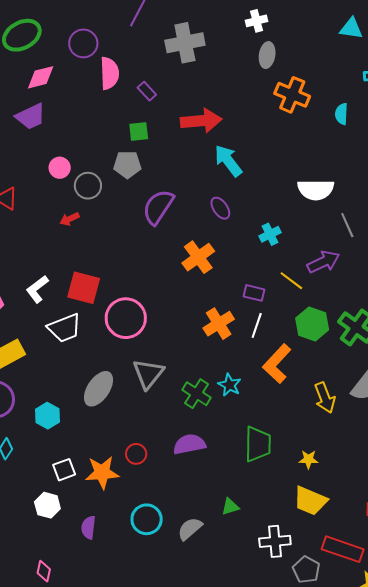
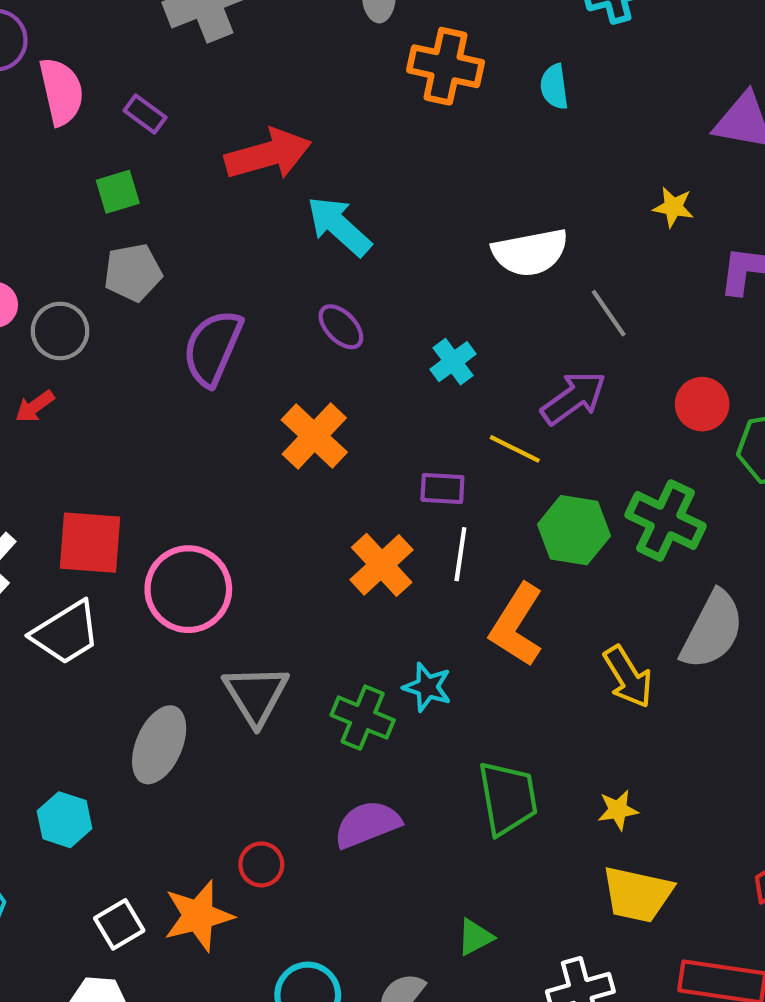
green square: (139, 132) -> (118, 192), moved

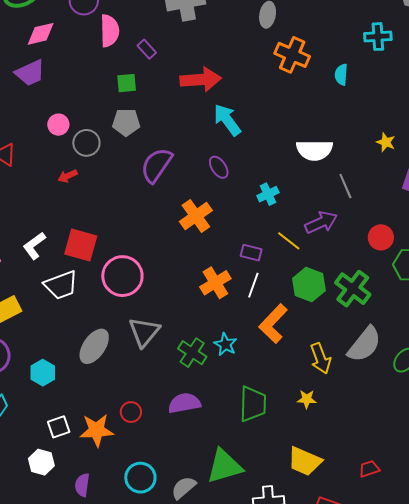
yellow star: (618, 810) -> (307, 399), moved
green triangle: (475, 937) -> (224, 466), size x2.0

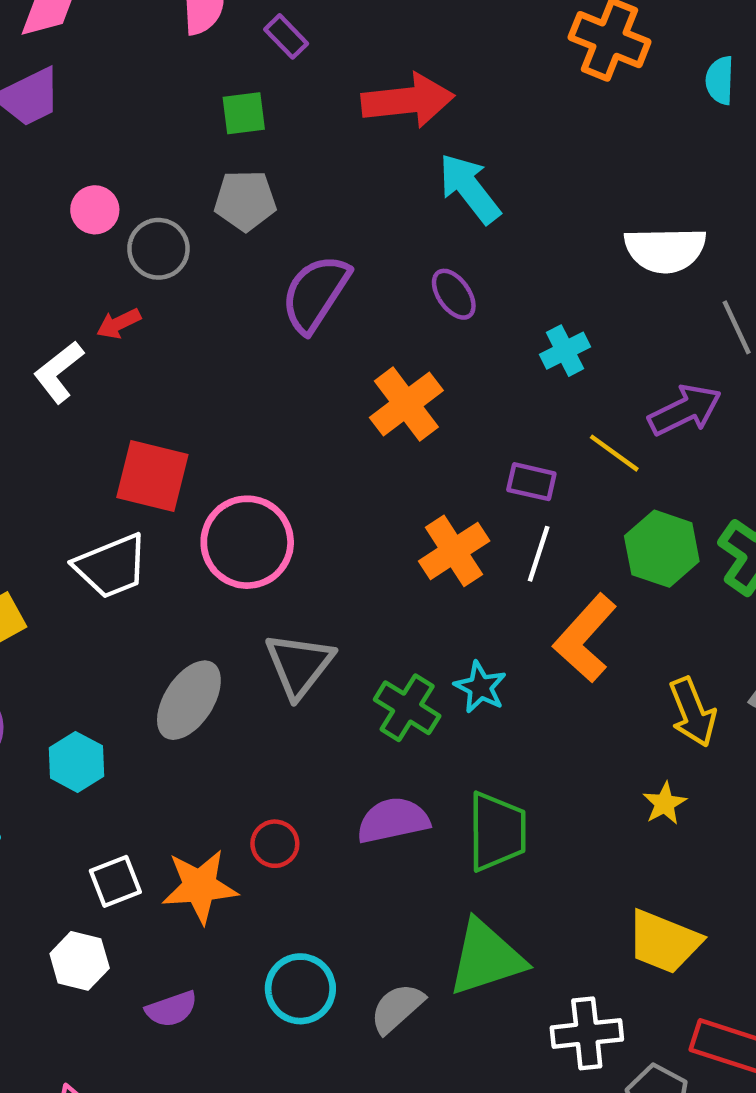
white L-shape: (34, 246) -> (59, 372), moved
yellow star: (307, 399) -> (665, 803), turned -30
green trapezoid: (253, 404) -> (497, 831), moved
purple semicircle: (82, 485) -> (171, 1009), turned -115

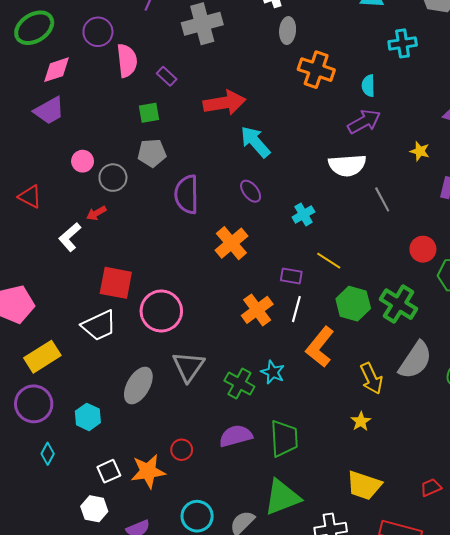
purple semicircle: (315, 293) -> (187, 194), turned -30
purple arrow: (685, 410) -> (364, 122), moved

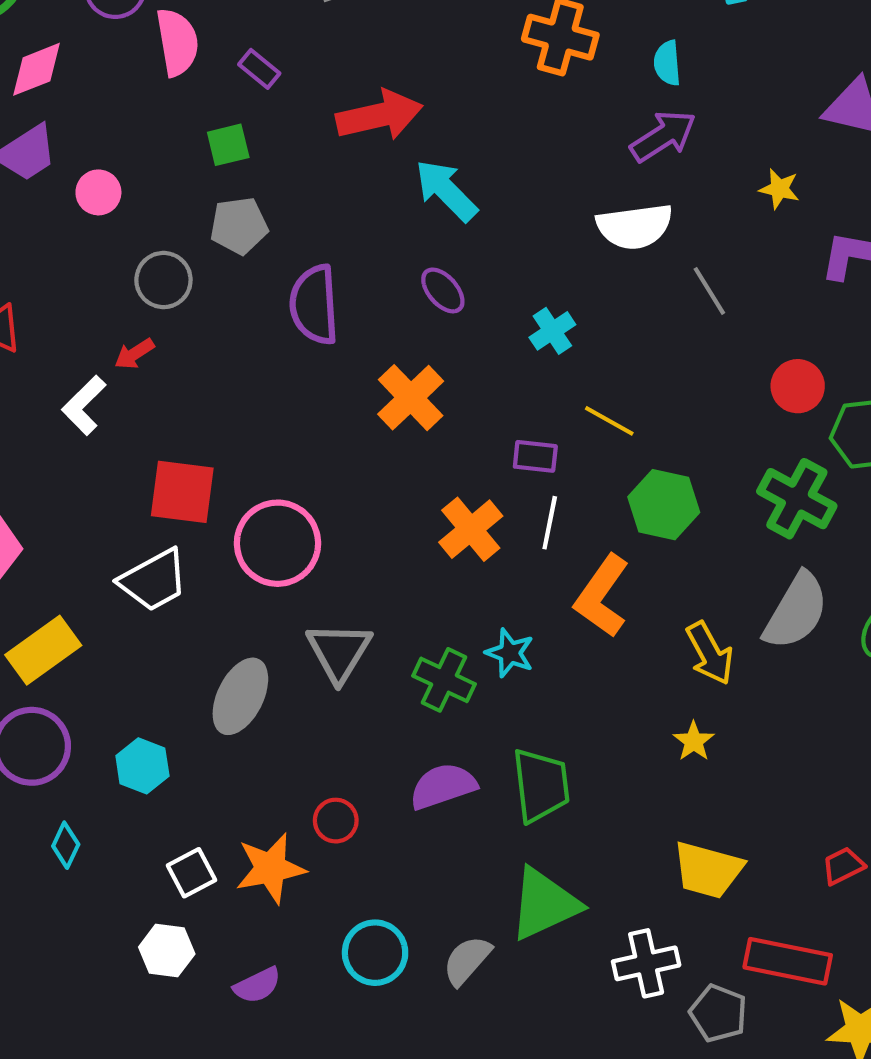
pink circle: (83, 161) -> (98, 192), moved
green cross: (399, 304) -> (797, 499), moved

